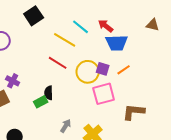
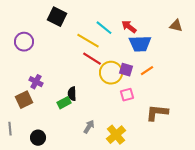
black square: (34, 16) -> (57, 17), turned -30
red line: (58, 63) -> (92, 59), moved
pink square: (104, 94) -> (127, 95), size x0.6

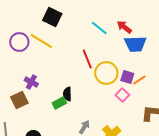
yellow line: (88, 41) -> (41, 41), moved
red line: (92, 59) -> (87, 59), turned 36
purple square: (126, 70) -> (127, 77), moved
orange line: (147, 71) -> (139, 80), moved
pink square: (127, 95) -> (122, 95), turned -32

